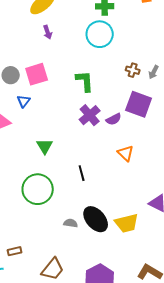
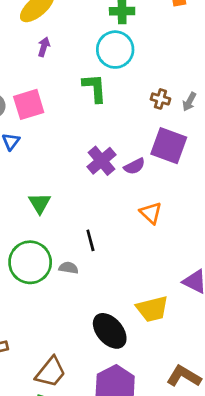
purple arrow: (48, 32) -> (44, 47), turned -144
green L-shape: (85, 81) -> (95, 88), moved
black ellipse: (96, 219) -> (110, 331), moved
gray semicircle: (71, 223) -> (69, 268), moved

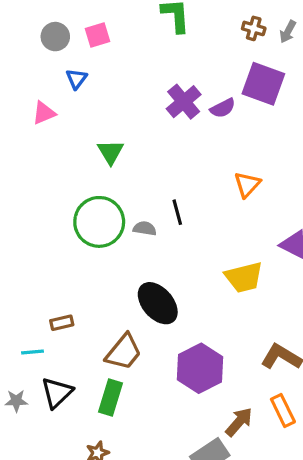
pink square: (29, 104) -> (98, 35), size x0.7
orange triangle: (151, 213) -> (247, 185), moved, turned 30
black line: (90, 240) -> (177, 212), moved
black ellipse: (110, 331) -> (158, 303), moved

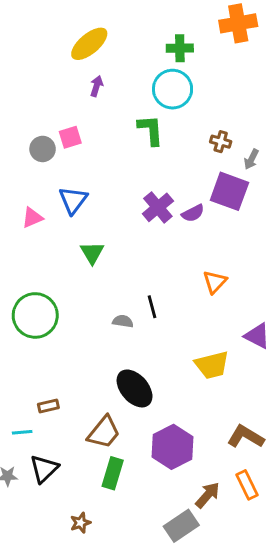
gray arrow: (288, 32) -> (251, 159), moved
pink square: (98, 35) -> (70, 137), moved
blue triangle: (76, 79) -> (73, 200), moved, size x1.5
green circle: (99, 222) -> (35, 315), moved
green rectangle: (111, 398) -> (113, 473), moved

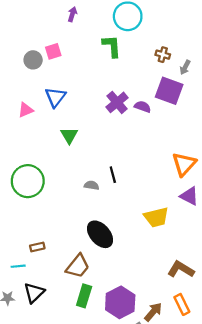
purple semicircle: (193, 213) -> (143, 107), turned -133
orange triangle: (215, 282) -> (184, 164), moved, size x1.4
purple hexagon: (173, 447) -> (120, 302), moved

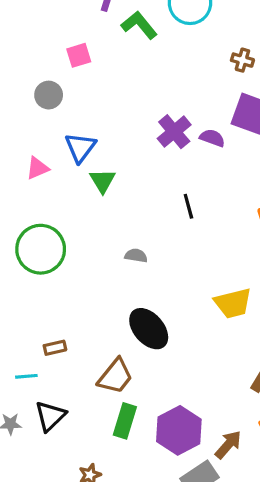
green L-shape: (112, 46) -> (139, 25), moved, turned -35
gray circle: (33, 60) -> (49, 95), moved
blue triangle: (55, 97) -> (80, 147), moved
pink triangle: (26, 110) -> (37, 168), moved
black line: (113, 175) -> (188, 206), moved

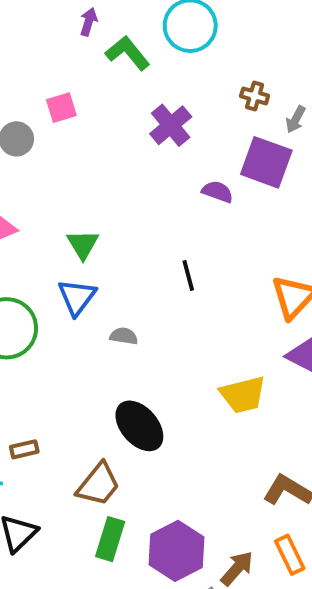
pink square: (79, 55) -> (61, 108), moved
purple cross: (174, 132) -> (171, 125), moved
blue triangle: (80, 147) -> (77, 297), moved

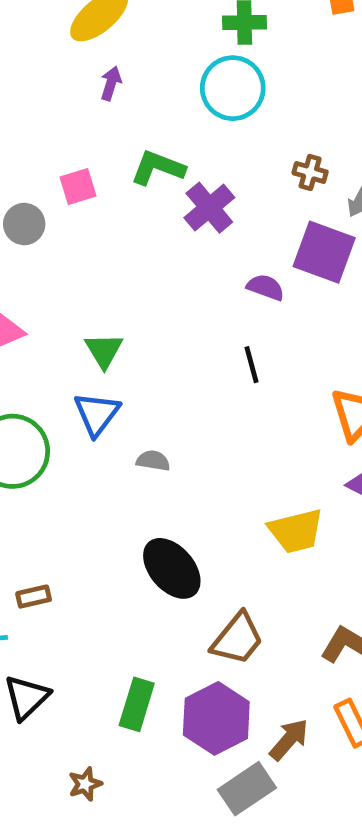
green L-shape: (128, 53) -> (158, 168), moved, turned -30
black line: (188, 276) -> (251, 365), moved
brown trapezoid: (98, 484) -> (237, 639), moved

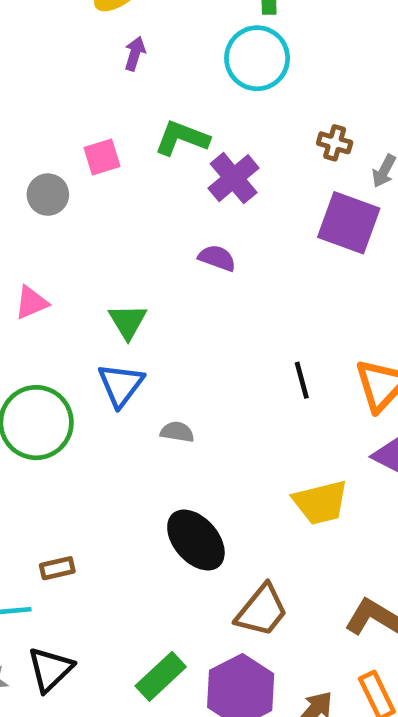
purple semicircle: (266, 287) -> (217, 258), moved
black line: (251, 365) -> (302, 380), moved
green rectangle: (137, 704) -> (161, 676), turned 30

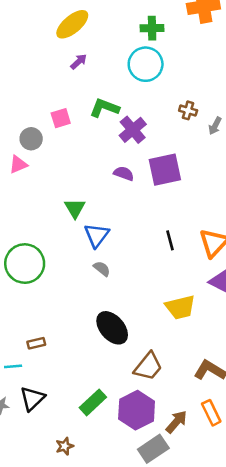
purple arrow: (135, 54) -> (79, 62), turned 30
purple square: (349, 223) -> (165, 170), moved, turned -32
pink triangle: (31, 303) -> (18, 164), moved
blue triangle: (121, 385) -> (97, 235), moved
gray semicircle: (177, 432) -> (102, 269), turned 30

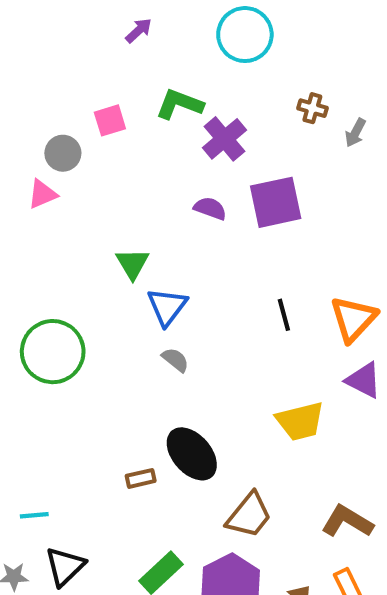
brown rectangle: (36, 343) -> (141, 478), moved

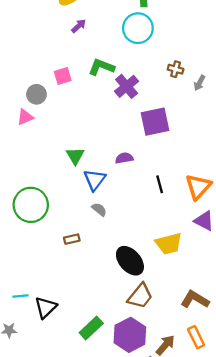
purple semicircle: (210, 208) -> (124, 158), moved, turned -30
black ellipse: (192, 454) -> (130, 261), moved
brown rectangle: (141, 478) -> (72, 239), moved
black triangle: (65, 566) -> (46, 307), moved

